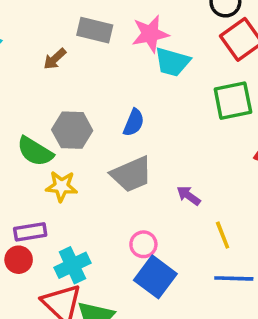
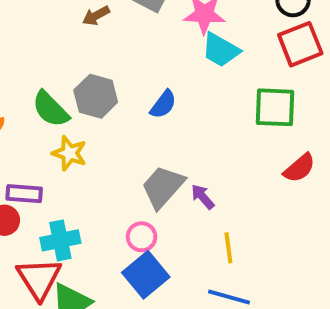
gray trapezoid: (131, 174) -> (163, 187), moved, turned 141

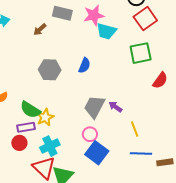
green semicircle: (51, 109) -> (30, 110), moved
yellow star: (69, 153) -> (45, 117), moved, turned -30

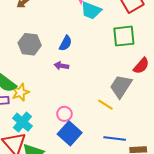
gray trapezoid: (94, 107) -> (121, 86), moved
purple arrow: (115, 107) -> (61, 66), moved, turned -32
yellow line: (135, 129) -> (105, 105), moved, turned -42
cyan cross: (50, 146) -> (22, 122), turned -30

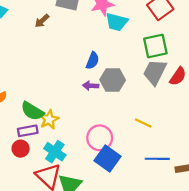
gray hexagon: (30, 44) -> (113, 80), moved
gray trapezoid: (121, 86) -> (155, 72), moved
pink circle: (64, 114) -> (100, 138), size x1.5

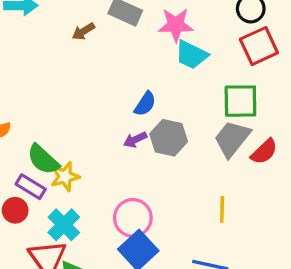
purple arrow: (91, 86) -> (135, 140), turned -40
yellow line: (143, 123) -> (222, 209), moved, turned 54
purple rectangle: (28, 131) -> (31, 187), turned 30

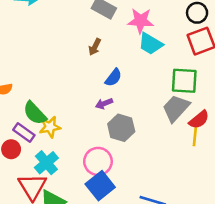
brown arrow: (83, 31) -> (95, 47), moved, turned -35
gray hexagon: (169, 138) -> (121, 128), moved
yellow line: (222, 209) -> (195, 136), moved

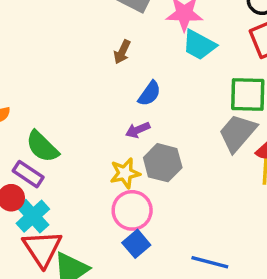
yellow star: (50, 127) -> (125, 173), moved
cyan cross: (46, 163) -> (33, 216), moved
blue square: (100, 186) -> (136, 244), size x0.7

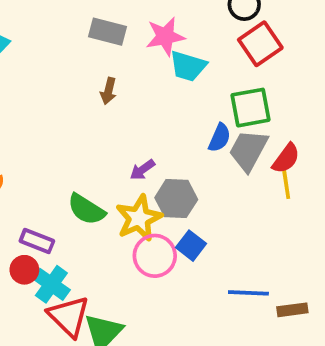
blue semicircle: (149, 94) -> (220, 138), moved
green semicircle: (42, 147) -> (86, 209), moved
yellow star: (125, 173) -> (139, 218), size x1.4
blue square: (136, 244) -> (191, 246), moved

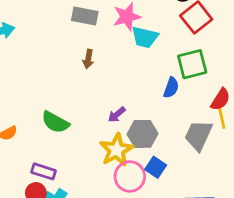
gray trapezoid: (248, 150) -> (198, 135), moved
green semicircle: (86, 209) -> (55, 122), moved

